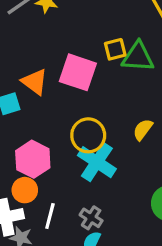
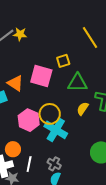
green triangle: (138, 57) -> (77, 83), moved
pink hexagon: (33, 159) -> (29, 120), moved

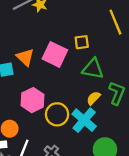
yellow circle: (50, 114) -> (57, 114), moved
cyan cross: (56, 130) -> (84, 120), moved

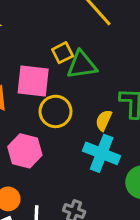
green triangle: (93, 69) -> (82, 65), moved
yellow circle: (57, 114) -> (55, 111), moved

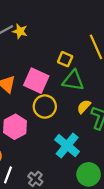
yellow square: (63, 53) -> (65, 59), moved, turned 32
yellow semicircle: (104, 120) -> (84, 107), moved

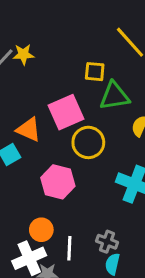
pink square: (36, 81) -> (66, 112), turned -30

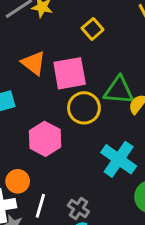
yellow square: (95, 72) -> (93, 29), moved, turned 30
green triangle: (114, 96) -> (119, 90), moved
orange triangle: (29, 130) -> (34, 63), moved

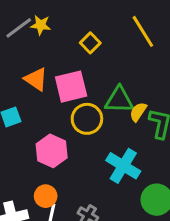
orange circle: (18, 181) -> (46, 196), moved

